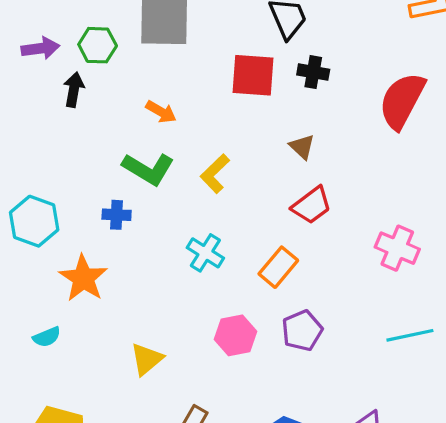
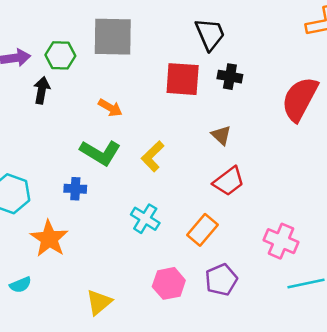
pink cross: (397, 248) -> (281, 241), moved

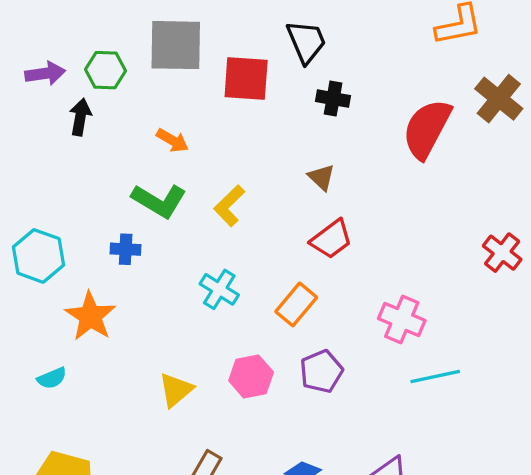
red square: (183, 79) -> (246, 79), moved
yellow triangle: (99, 302) -> (176, 390), moved

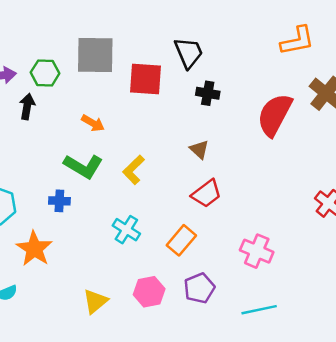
cyan line: (435, 376) -> (259, 310), moved

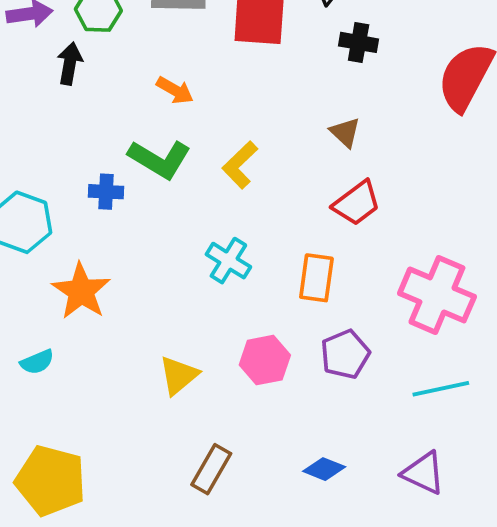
blue cross: (59, 201) -> (106, 192), moved
orange rectangle: (181, 240) -> (316, 278), turned -32
pink cross: (257, 251) -> (437, 295), size x1.4

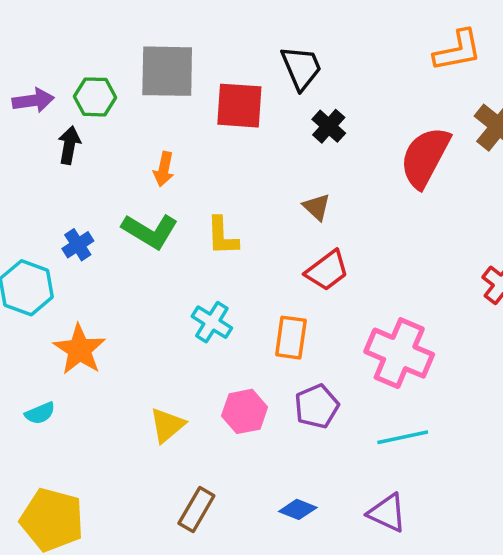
black cross: (359, 42) -> (329, 126), turned 32
orange arrow: (175, 90) -> (164, 169), turned 72
yellow L-shape: (240, 165) -> (222, 236), turned -48
blue cross: (106, 192) -> (78, 245), moved, turned -36

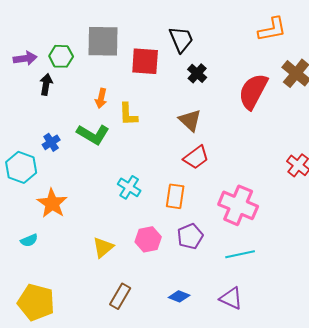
brown triangle: (317, 207) -> (190, 120), size x1.4
yellow L-shape: (222, 236) -> (128, 114), moved

